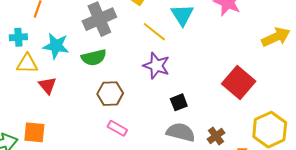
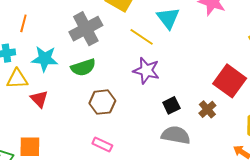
pink rectangle: (117, 128) -> (102, 145), moved
brown cross: (216, 136) -> (207, 109), moved

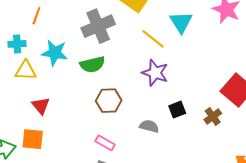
red triangle: (39, 99) -> (41, 106), moved
gray semicircle: (176, 135) -> (149, 126), moved, size x0.7

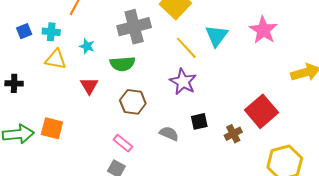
cyan star: (55, 53) -> (87, 46), size x0.6
red triangle: (41, 106) -> (89, 86), moved

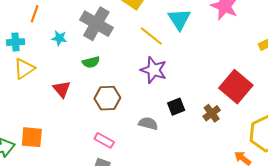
gray cross: (134, 27) -> (96, 24), turned -36
cyan star: (87, 46) -> (59, 38), moved
yellow triangle: (56, 59) -> (24, 69), turned -35
green semicircle: (122, 64) -> (91, 62), size x0.7

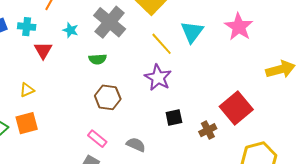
yellow triangle: (24, 69) -> (27, 90), moved, size x0.7
red triangle: (62, 89) -> (43, 50), moved
gray semicircle: (148, 123) -> (136, 145), moved
orange square: (32, 137) -> (27, 123), turned -30

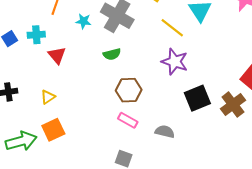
cyan star: (70, 30) -> (83, 21), moved
black square: (174, 117) -> (197, 98), size x1.5
brown cross: (208, 130) -> (233, 105), size x1.4
pink rectangle: (97, 139) -> (128, 120), moved

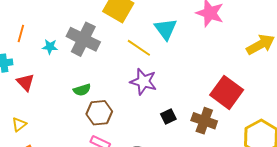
green semicircle: (112, 54) -> (82, 90), moved
black square: (197, 98) -> (168, 116), size x0.6
brown cross: (233, 105) -> (204, 121), turned -30

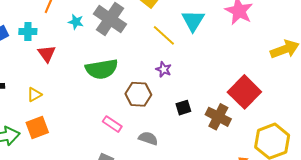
purple star: (143, 82) -> (164, 69), size x0.6
green semicircle: (82, 90) -> (102, 69), size x1.8
brown hexagon: (99, 113) -> (138, 94), moved

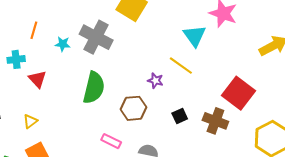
cyan triangle: (193, 21) -> (195, 36), moved
yellow line: (164, 35) -> (181, 66), moved
green semicircle: (102, 69) -> (94, 88), turned -60

